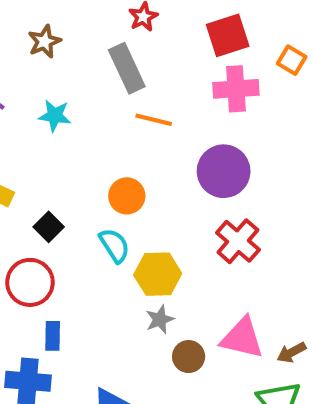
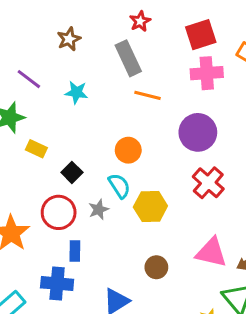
gray star: (160, 319) -> (99, 209), moved
brown circle: (189, 357) -> (156, 267), moved

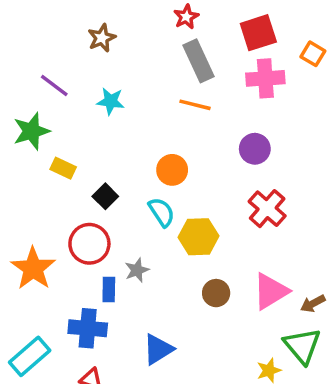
gray rectangle: (128, 58) -> (199, 61), moved
purple circle: (198, 132) -> (255, 149), size x0.7
gray star: (99, 209) -> (137, 270), moved
pink triangle: (211, 252) -> (271, 291), turned -44
brown circle: (156, 267) -> (216, 293), moved

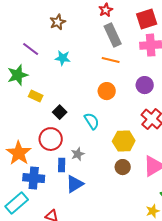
orange circle: (172, 170) -> (107, 91), moved
yellow hexagon: (199, 237) -> (124, 141), moved
blue cross: (88, 328) -> (34, 178), moved
blue triangle: (158, 349) -> (75, 184), moved

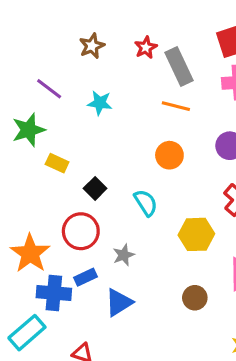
red star: (106, 10) -> (146, 48), moved
blue rectangle: (62, 165) -> (86, 277), moved, turned 64
brown circle: (123, 167) -> (195, 298), moved

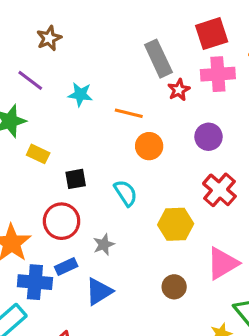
brown star: (92, 46) -> (49, 38), moved
red star: (146, 48) -> (179, 90), moved
orange line: (176, 106) -> (129, 113), moved
black square: (95, 188) -> (76, 179), turned 35

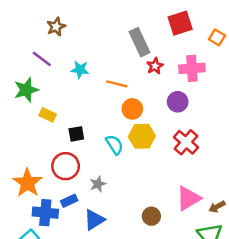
pink cross: (218, 74) -> (192, 68), moved
yellow hexagon: (176, 224) -> (142, 136), moved

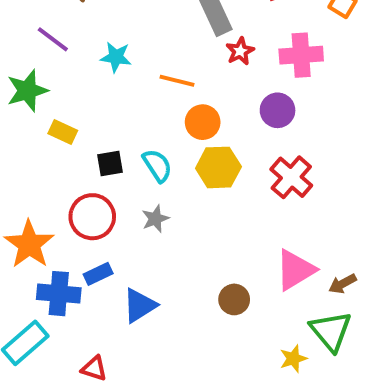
cyan semicircle: (114, 145) -> (157, 165), moved
gray star: (98, 184) -> (155, 219), moved

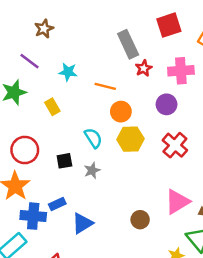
yellow rectangle: (63, 132) -> (52, 107), moved, turned 35
black square: (110, 164) -> (64, 161), moved
red circle: (92, 217) -> (25, 150), moved

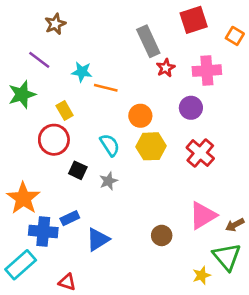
orange line: (105, 86) -> (106, 88), moved
red circle: (25, 150) -> (54, 140), moved
black square: (64, 161) -> (78, 170), turned 35

